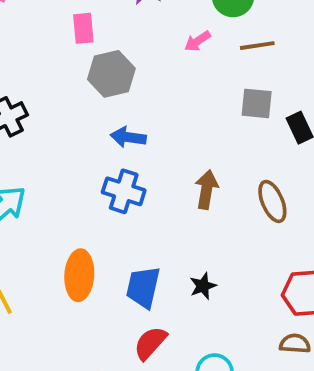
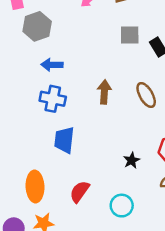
orange ellipse: (79, 275) -> (35, 186), moved
black star: (203, 286) -> (132, 160), moved
blue trapezoid: (143, 287) -> (64, 140), moved

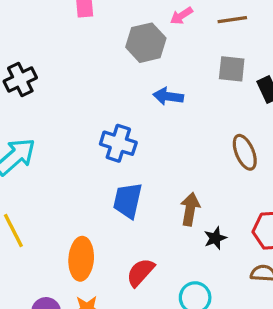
gray hexagon: (37, 26) -> (146, 43), moved
blue arrow: (52, 65) -> (168, 96), moved
brown arrow: (104, 92) -> (190, 209), moved

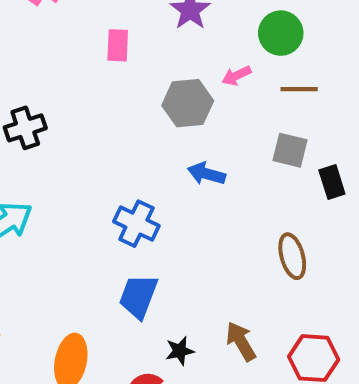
brown arrow: (190, 209) -> (241, 341), moved, turned -48
black star: (215, 238) -> (180, 351), moved

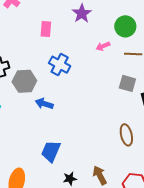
gray hexagon: (188, 103) -> (24, 81), moved
blue arrow: (206, 174) -> (44, 104), moved
blue cross: (136, 224) -> (60, 65), moved

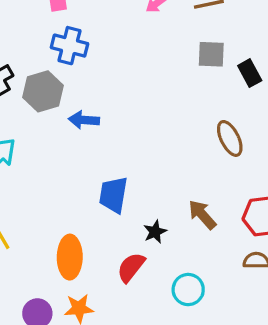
blue cross: (60, 65) -> (70, 46), moved

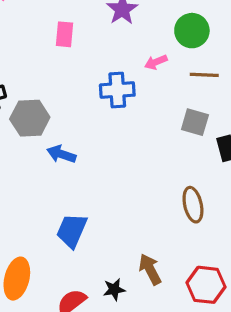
blue cross: (70, 46) -> (117, 90), moved, turned -32
black star: (155, 232) -> (114, 289), moved

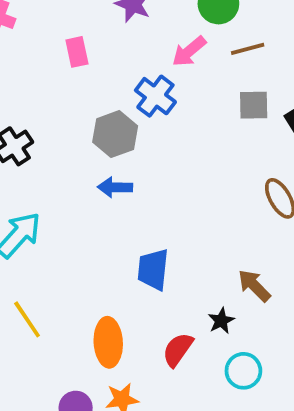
pink arrow: (156, 62) -> (189, 51), size x1.4
blue cross: (117, 90) -> (155, 96), turned -32
gray hexagon: (30, 118) -> (115, 134), moved

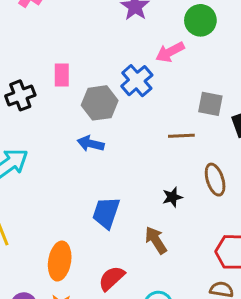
brown line: (248, 49) -> (181, 136), moved
pink rectangle: (77, 52) -> (62, 75), moved
brown arrow: (254, 286) -> (156, 240), moved
black star: (221, 321) -> (172, 197), moved

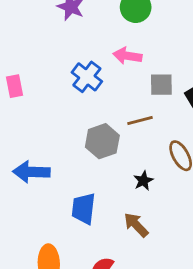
pink arrow: (170, 52) -> (127, 56), moved, turned 48
gray hexagon: (100, 103) -> (102, 141), moved
blue arrow: (91, 144) -> (31, 172), moved, size x1.4

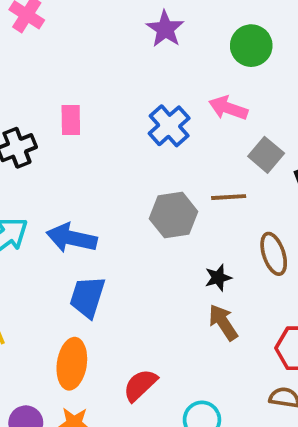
gray square: (161, 85) -> (266, 155), turned 30
blue trapezoid: (84, 208) -> (87, 297), moved
brown arrow: (136, 225) -> (223, 322), moved

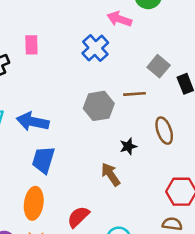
pink arrow: (228, 108) -> (119, 19), moved
brown arrow: (223, 322) -> (111, 174), moved

